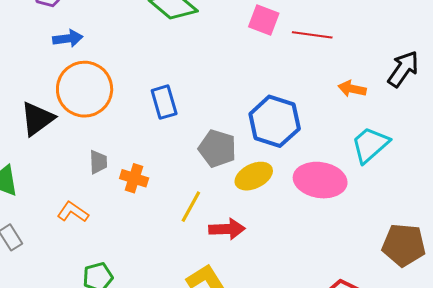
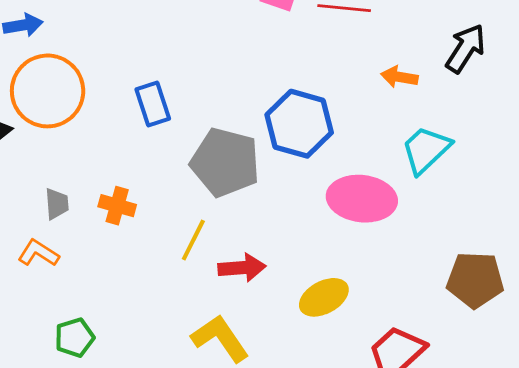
gray pentagon: (217, 148) -> (225, 162), size x1.4
gray trapezoid: (98, 162) -> (57, 204), moved
yellow ellipse: (254, 176) -> (324, 297), moved

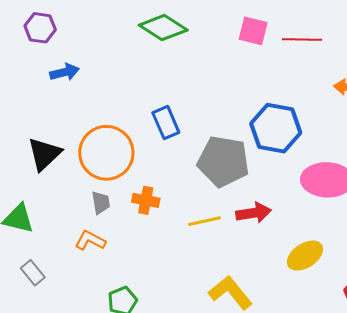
orange circle: (48, 91) -> (106, 153), moved
yellow line: (193, 240) -> (204, 221), turned 56
red arrow: (242, 268) -> (254, 213), moved

